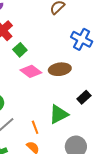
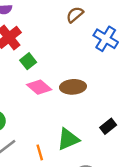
blue cross: (82, 39) -> (106, 39), moved
black rectangle: (84, 97) -> (108, 126), moved

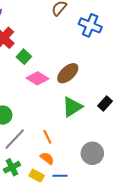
brown ellipse: (73, 87) -> (68, 73), turned -30
green triangle: (68, 139) -> (72, 107), moved

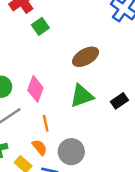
pink diamond: (37, 78) -> (35, 89), moved, turned 65
gray circle: (92, 153) -> (71, 152), moved

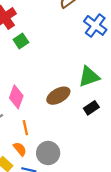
brown ellipse: (86, 57) -> (58, 96), moved
green triangle: (82, 96) -> (89, 77), moved

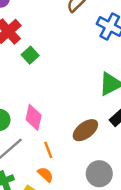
brown ellipse: (58, 96) -> (85, 130), moved
gray circle: (48, 153) -> (99, 174), moved

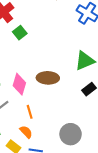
brown ellipse: (85, 130) -> (48, 78), moved, turned 35

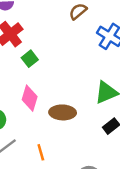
pink diamond: (19, 84) -> (30, 98), moved

